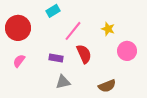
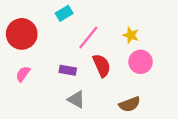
pink circle: (127, 51) -> (141, 62), moved
gray triangle: (63, 82) -> (76, 99), turned 42

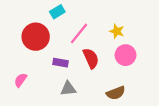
red circle: (22, 34) -> (36, 37), moved
pink semicircle: (23, 74) -> (21, 80), moved
gray triangle: (76, 99) -> (68, 89), turned -35

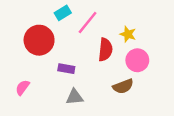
pink line: (79, 33) -> (88, 22), moved
red semicircle: (91, 58) -> (105, 50), moved, turned 30
brown semicircle: (116, 93) -> (123, 86), moved

